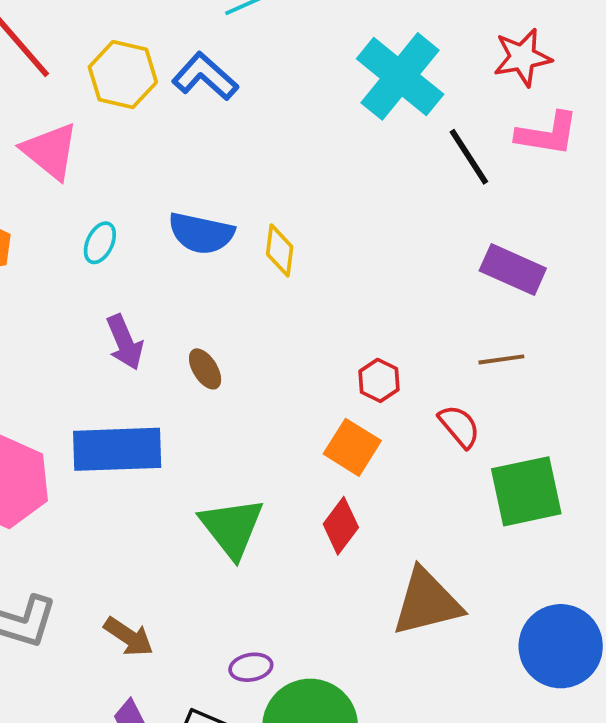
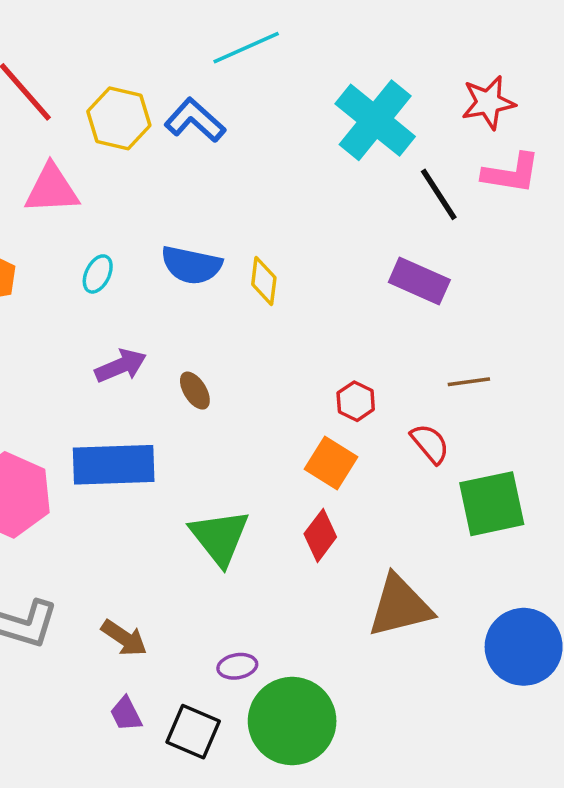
pink triangle: (50, 151) -> (52, 189), turned -42
purple rectangle: (513, 270) -> (419, 281), moved
purple arrow: (125, 342) -> (121, 366), turned -90

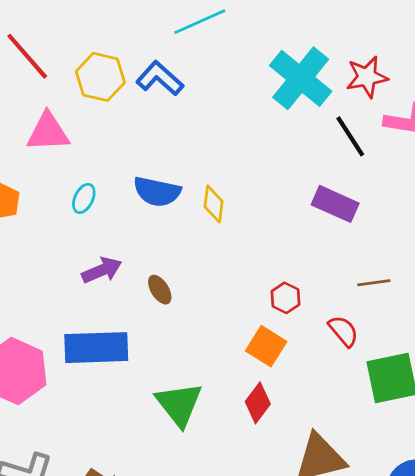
red star: (488, 103) -> (367, 77), moved

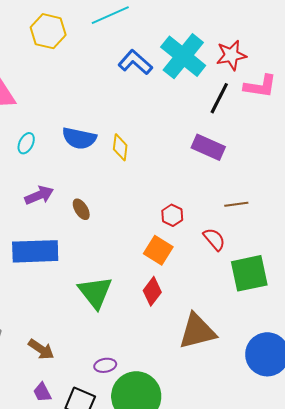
yellow hexagon: (100, 77) -> (48, 31), moved
blue L-shape: (160, 78) -> (135, 62), moved
black line: (350, 136) -> (219, 98), turned 60

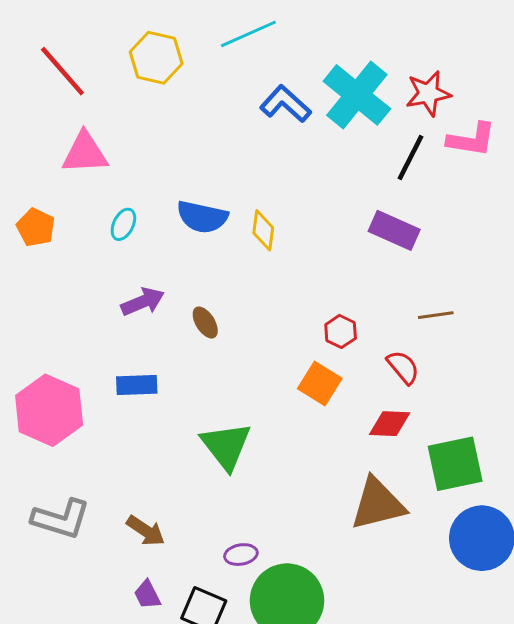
blue rectangle: (35, 251) -> (137, 385), size x0.6
green square: (249, 273) -> (455, 464), moved
red diamond: (152, 291) -> (390, 424), moved, turned 56

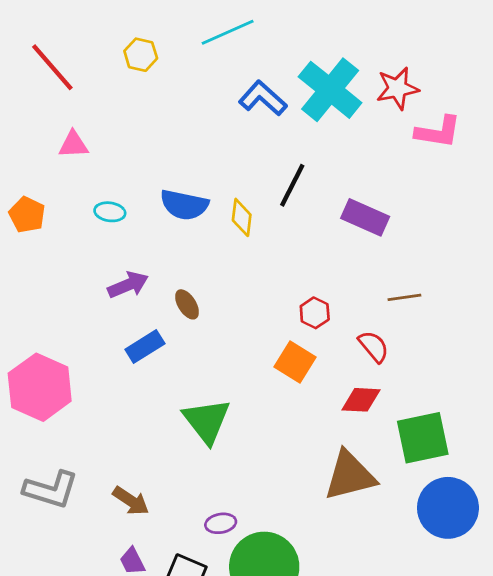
yellow hexagon: (156, 58) -> (141, 55), size x0.7
pink triangle: (85, 153) -> (73, 144), size x0.7
black line: (410, 157) -> (292, 185), moved
cyan ellipse: (123, 224) -> (110, 212), turned 72
blue rectangle: (137, 385) -> (145, 347), moved, turned -30

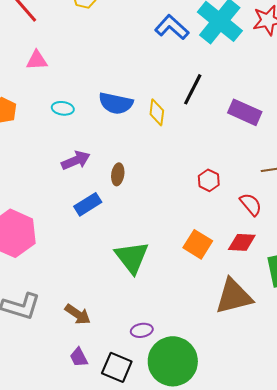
brown ellipse: (187, 304) -> (118, 174), turned 40
orange square: (295, 362) -> (198, 244), moved

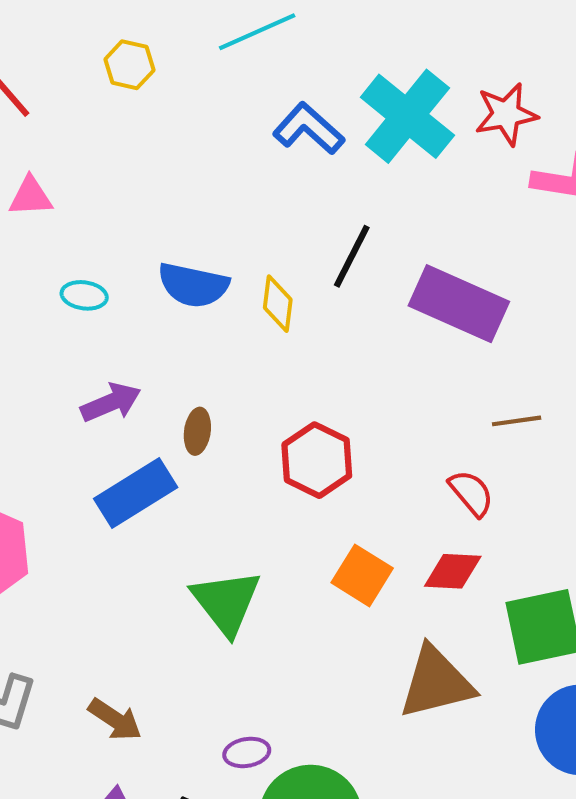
purple rectangle: (245, 112) -> (459, 304), size x1.4
red hexagon: (209, 180) -> (317, 460), moved, size x1.6
blue rectangle: (88, 204) -> (136, 493), size x1.4

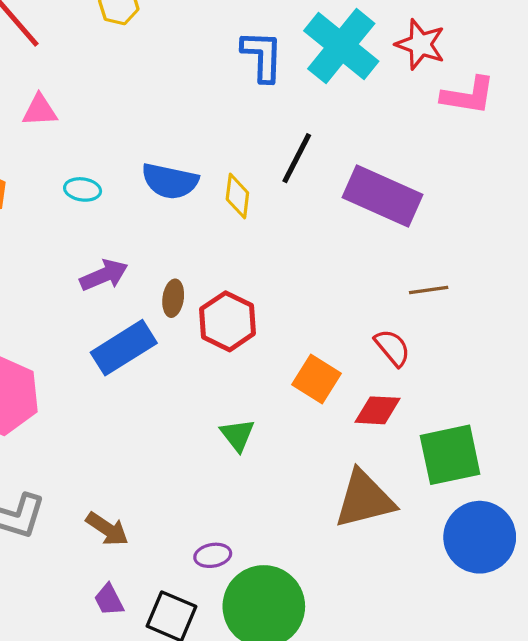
red star: (506, 114) -> (420, 44), turned 30
blue L-shape: (309, 129) -> (262, 56), turned 50
red hexagon: (317, 460) -> (228, 321), moved
orange square: (362, 575) -> (317, 379), moved
green triangle: (226, 602) -> (237, 435), moved, size x0.6

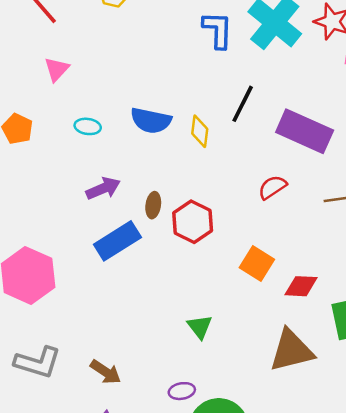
pink triangle: (40, 110) -> (57, 69), turned -44
red semicircle: (392, 348) -> (272, 187), moved, turned -84
green triangle: (237, 435) -> (200, 327), moved

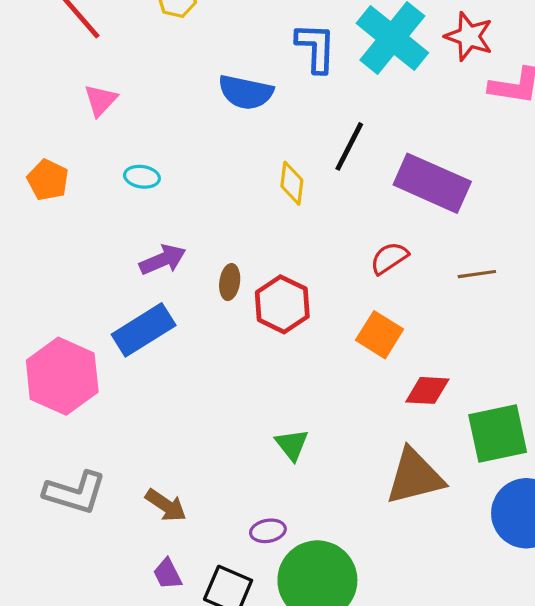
blue semicircle: (151, 120) -> (246, 92), moved
blue rectangle: (117, 241) -> (144, 330), moved
orange square: (257, 264) -> (380, 335), moved

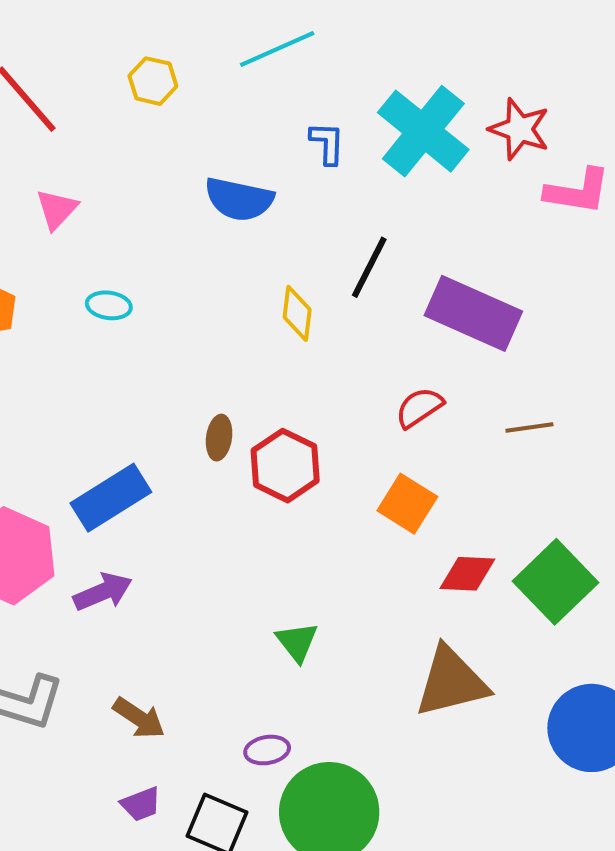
blue L-shape: (316, 48) -> (327, 143), size x0.7
purple arrow: (163, 260) -> (103, 592), moved
green square: (498, 434) -> (556, 582), moved, turned -32
purple trapezoid: (167, 574) -> (141, 804), turned -84

